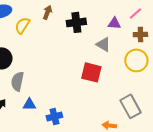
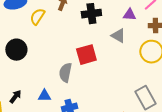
red square: (91, 72) -> (86, 55), moved, turned -30
gray semicircle: (17, 81) -> (65, 73), moved

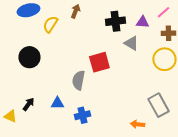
black cross: (91, 14) -> (115, 21), moved

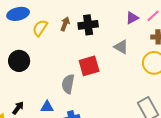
brown arrow: (75, 11) -> (65, 24), moved
black cross: (115, 21) -> (88, 25), moved
purple triangle: (142, 22) -> (132, 18), moved, turned -32

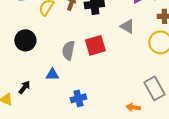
gray semicircle: (68, 84) -> (68, 50), moved
blue triangle: (47, 107) -> (52, 74), moved

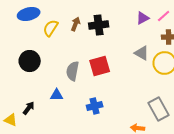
gray triangle: (127, 26) -> (142, 53), moved
blue cross: (78, 98) -> (95, 106), moved

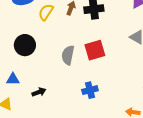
blue triangle: (57, 95) -> (13, 79), moved
black arrow: (29, 108) -> (39, 92), moved, turned 32

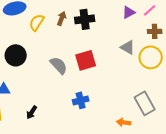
gray semicircle: (68, 55) -> (59, 65), turned 126
black arrow: (39, 92) -> (32, 112), moved, turned 144

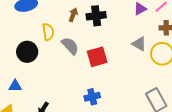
yellow semicircle: (37, 22) -> (48, 32), moved, turned 138
gray semicircle: (59, 65) -> (70, 46), moved

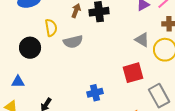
gray semicircle: (70, 46) -> (73, 42), turned 120
red square: (97, 57) -> (133, 73), moved

